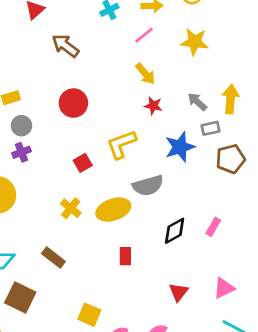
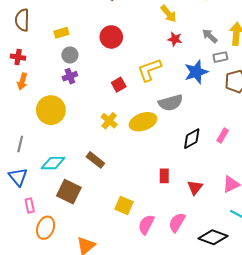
red rectangle: (125, 256) -> (164, 176), moved

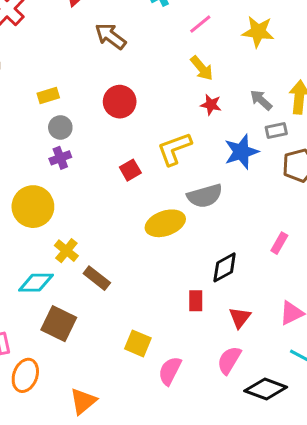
yellow cross: (109, 121) -> (66, 251), moved
black diamond: (192, 139) -> (225, 267), moved
pink semicircle: (177, 222) -> (229, 360), moved

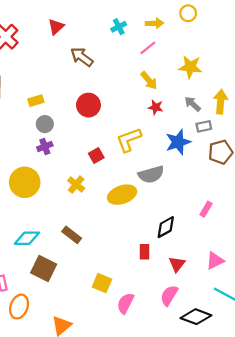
yellow star: (258, 32) -> (190, 67), moved
yellow cross: (66, 251) -> (76, 185), moved

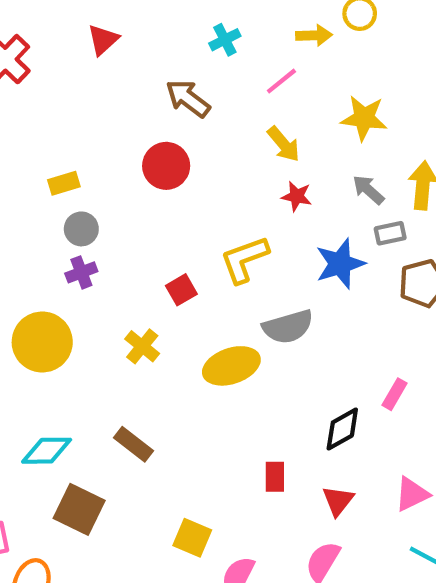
yellow arrow: (155, 23) -> (314, 35), moved
brown arrow: (82, 57) -> (188, 98), moved
red circle: (88, 105) -> (166, 166), moved
black diamond: (166, 227) -> (342, 429), moved

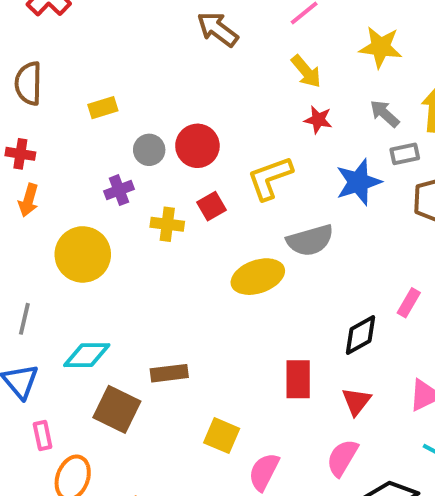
red circle: (166, 166) -> (197, 146), moved
gray circle: (81, 229) -> (149, 150), moved
yellow cross: (142, 346) -> (167, 224), moved, turned -32
brown rectangle: (134, 444) -> (169, 373), moved, turned -45
red rectangle: (275, 477) -> (298, 379), size x1.4

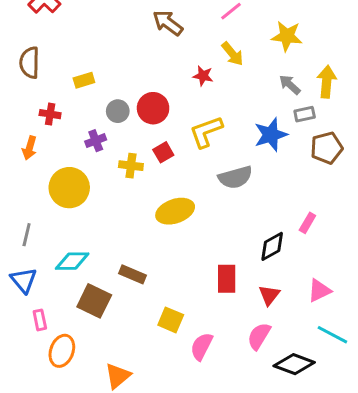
red star: (318, 120) -> (203, 76), moved
red cross: (20, 154) -> (50, 114), moved
yellow ellipse: (258, 277) -> (175, 211), moved
brown rectangle: (169, 373) -> (132, 274), turned 30

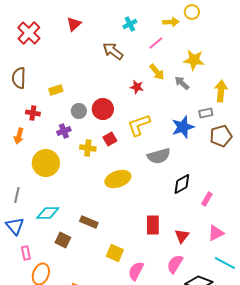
gray arrow: (290, 85) -> (182, 83), moved
pink rectangle: (307, 223) -> (207, 199), moved
black diamond: (272, 246) -> (182, 184), moved
brown square: (94, 301) -> (63, 240), size x0.7

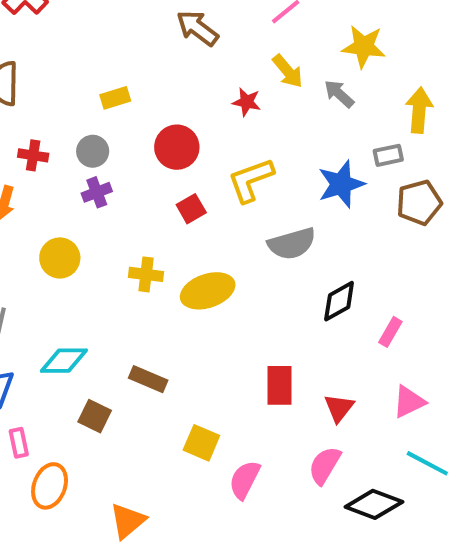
yellow rectangle: (56, 90) -> (115, 98), moved
gray circle: (79, 111) -> (93, 151), moved
yellow cross: (88, 148) -> (146, 274), moved
yellow circle: (46, 163) -> (60, 258), size x0.7

